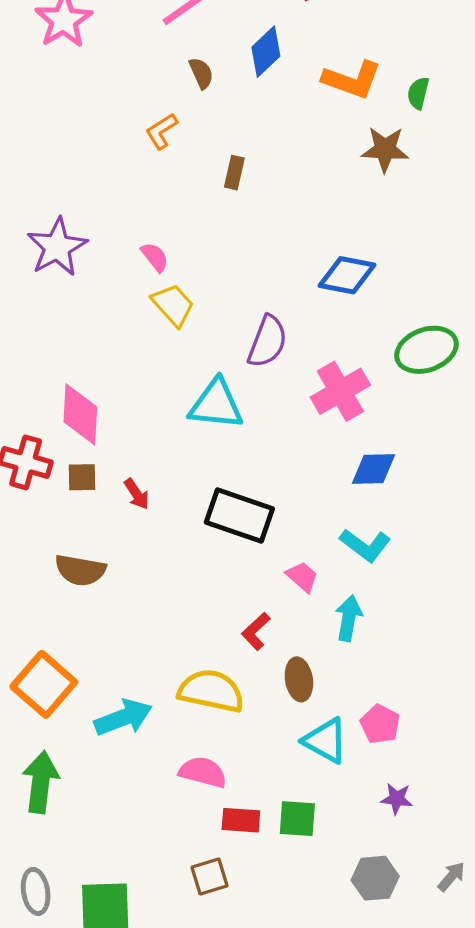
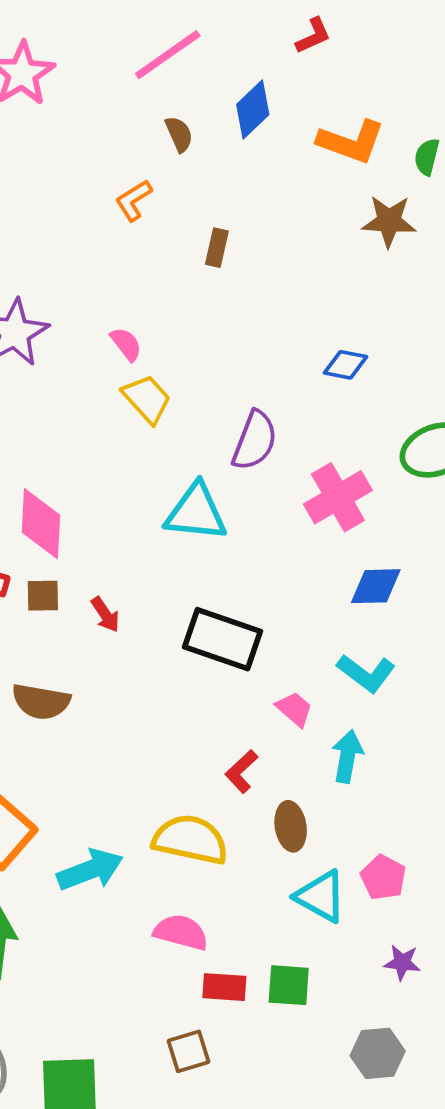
blue diamond: (347, 275) -> (345, 365), size x0.7

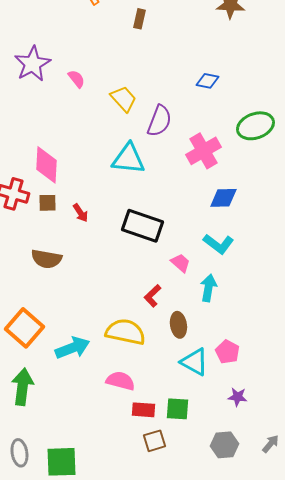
pink semicircle: (126, 344) -> (76, 79), moved
yellow trapezoid: (147, 399) -> (123, 99), moved
brown square: (188, 1051) -> (154, 441), moved

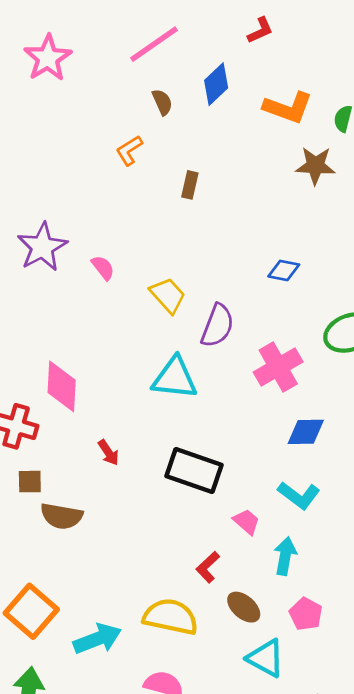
brown square: (47, 203) -> (30, 482), moved
brown ellipse: (178, 325) -> (244, 607), turned -40
pink pentagon: (227, 352) -> (306, 614), moved

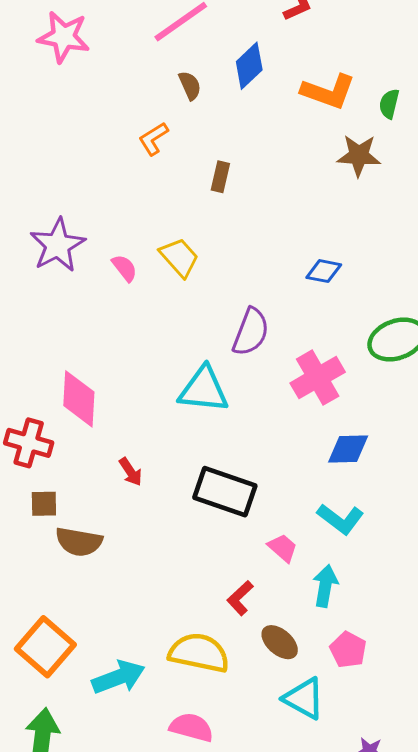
pink star: (48, 58) -> (64, 37), turned -30
yellow trapezoid: (168, 295) -> (179, 257), moved

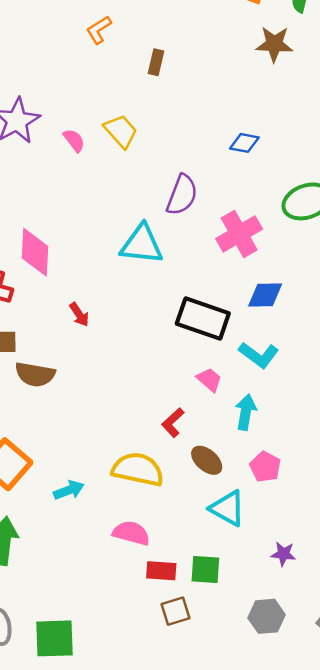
black rectangle: (225, 492) -> (203, 318), moved
cyan arrow: (118, 677) -> (69, 490), size x0.7

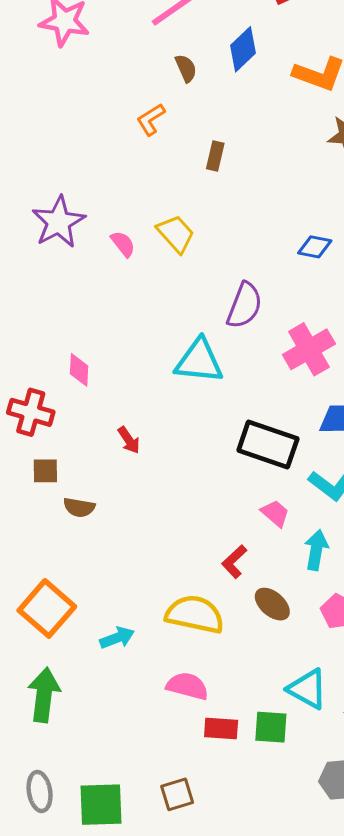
pink diamond: (35, 252) -> (79, 370), size x0.6
brown semicircle: (35, 374) -> (79, 507), size x0.7
cyan triangle: (227, 508) -> (307, 689), moved
brown square: (175, 611) -> (177, 794), moved

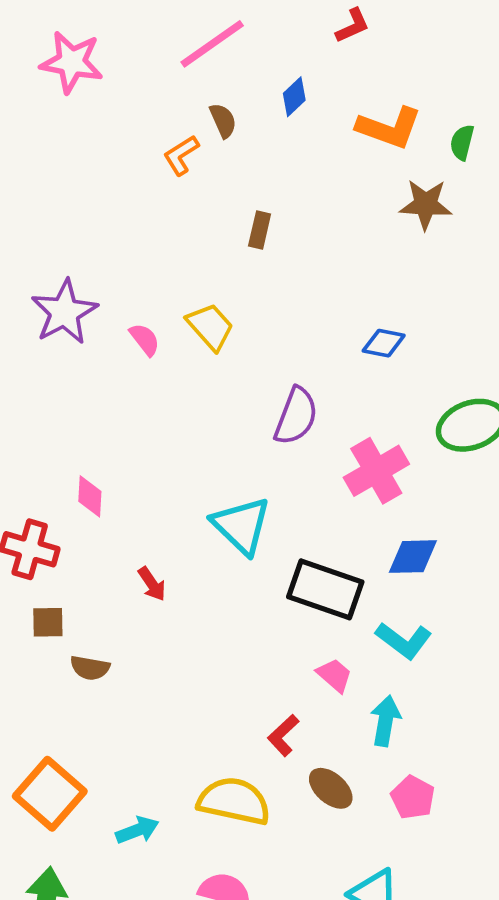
blue diamond: (243, 49) -> (294, 97), size x0.7
orange L-shape: (151, 119) -> (181, 155), moved
cyan triangle: (199, 361) -> (241, 526), moved, turned 38

